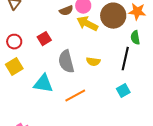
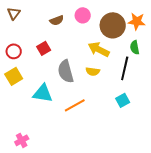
brown semicircle: (66, 11) -> (57, 20), moved
yellow arrow: (87, 24) -> (99, 49), moved

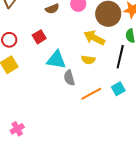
gray semicircle: (66, 71) -> (69, 78), moved, size x0.7
cyan triangle: (43, 93) -> (56, 60), moved
orange line: (75, 105) -> (91, 94), moved

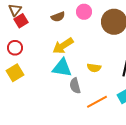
red square: (39, 37) -> (21, 21), moved
yellow arrow: (94, 38) -> (63, 46), moved, turned -60

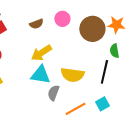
yellow semicircle: (94, 68) -> (72, 75), size x1.6
gray semicircle: (75, 86) -> (53, 93), turned 35

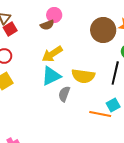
pink circle: (62, 19) -> (54, 15), moved
cyan triangle: (40, 75) -> (51, 76), turned -35
orange line: (75, 109) -> (100, 114), moved, turned 40

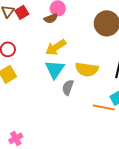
red square: (10, 29) -> (22, 12), moved
cyan triangle: (51, 76) -> (55, 69), turned -30

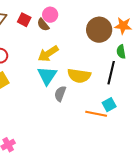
red square: (22, 12) -> (24, 20), moved, turned -32
brown semicircle: (51, 18) -> (43, 25), turned 72

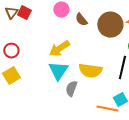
red square: (24, 20) -> (24, 13), moved
brown semicircle: (43, 25) -> (81, 20), moved

